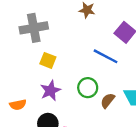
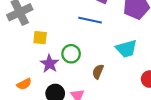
green circle: (88, 88) -> (71, 54), moved
brown semicircle: (108, 101) -> (98, 72), moved

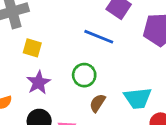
cyan trapezoid: (126, 49) -> (138, 98), moved
green circle: (71, 54) -> (84, 75), moved

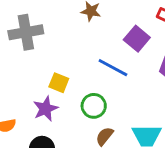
yellow square: (32, 48) -> (59, 83), moved

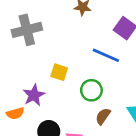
purple star: (45, 109) -> (34, 95), moved

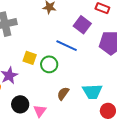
green circle: (91, 90) -> (49, 64), moved

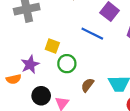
green circle: (49, 64) -> (67, 64), moved

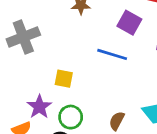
green circle: (67, 64) -> (71, 117), moved

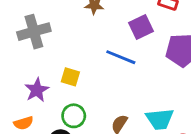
purple square: (129, 23) -> (141, 27), turned 30
purple star: (39, 107) -> (37, 90), moved

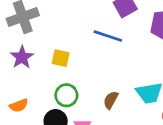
purple star: (37, 90) -> (22, 57), moved

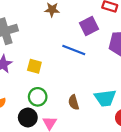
brown semicircle: (111, 100) -> (74, 102), turned -48

